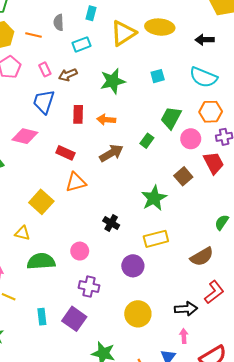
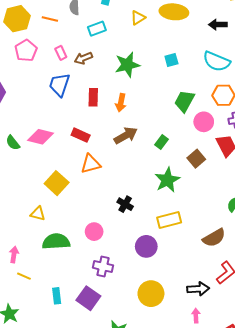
yellow triangle: (123, 33) -> (138, 18), size x0.6
orange arrow: (106, 120) -> (121, 103), turned -84
pink diamond: (25, 136) -> (41, 137), moved
green rectangle: (147, 141) -> (162, 142), moved

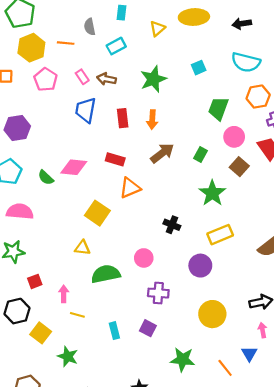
brown arrow: (83, 58) -> (106, 79), turned 42
pink circle: (204, 122) -> (234, 137), moved
purple square: (88, 298) -> (148, 328), size x0.7

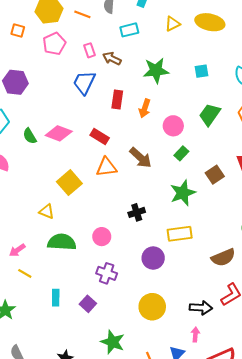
pink circle: (234, 137) -> (173, 126), moved
brown arrow: (162, 153) -> (141, 158), moved, turned 65
black cross: (172, 225) -> (137, 212), turned 35
pink arrow: (64, 294) -> (17, 250), turned -140

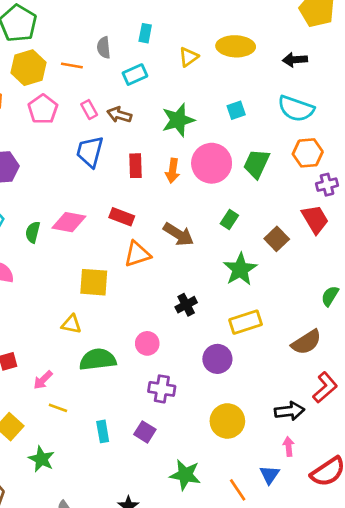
pink circle: (173, 126) -> (212, 163), moved, size x1.5
green semicircle: (30, 136) -> (33, 232), turned 56
yellow square: (69, 183) -> (94, 282), turned -35

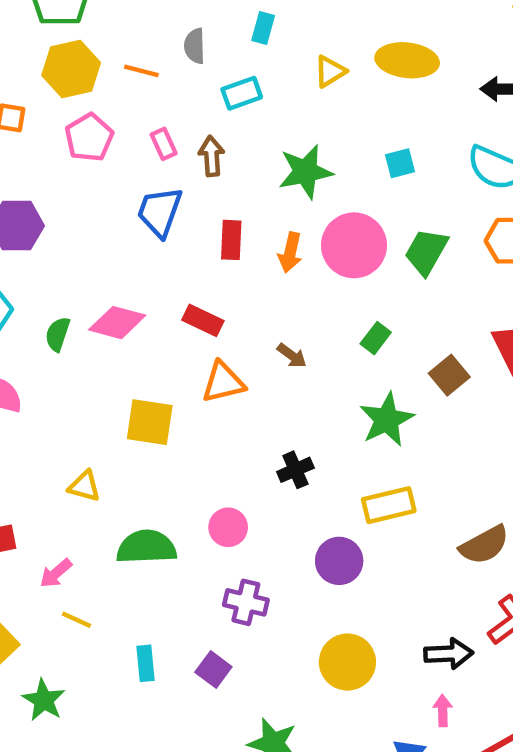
brown arrow: (119, 115) -> (212, 156), turned 65
brown arrow: (178, 234) -> (292, 356), size x0.6
yellow triangle: (71, 324) -> (84, 486), moved

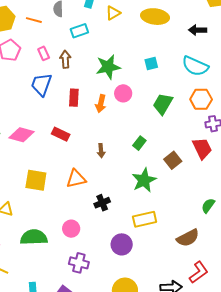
yellow triangle: (330, 71) -> (113, 13), moved
pink circle: (354, 245) -> (123, 93), moved, size x0.6
brown arrow: (292, 356) -> (101, 151), turned 48
orange triangle: (223, 382) -> (76, 179), moved

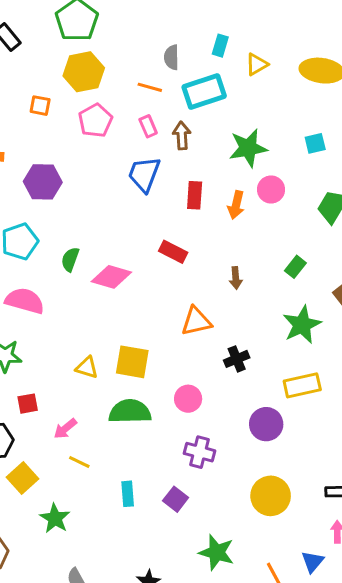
orange line: (34, 20) -> (150, 87), moved
cyan rectangle: (79, 31) -> (204, 91), size x1.5
pink diamond: (22, 135) -> (111, 277), moved
yellow square: (36, 180) -> (132, 362), moved

